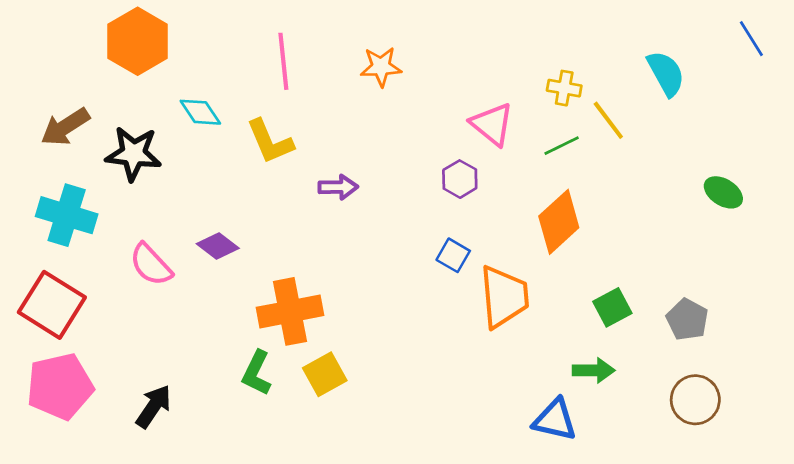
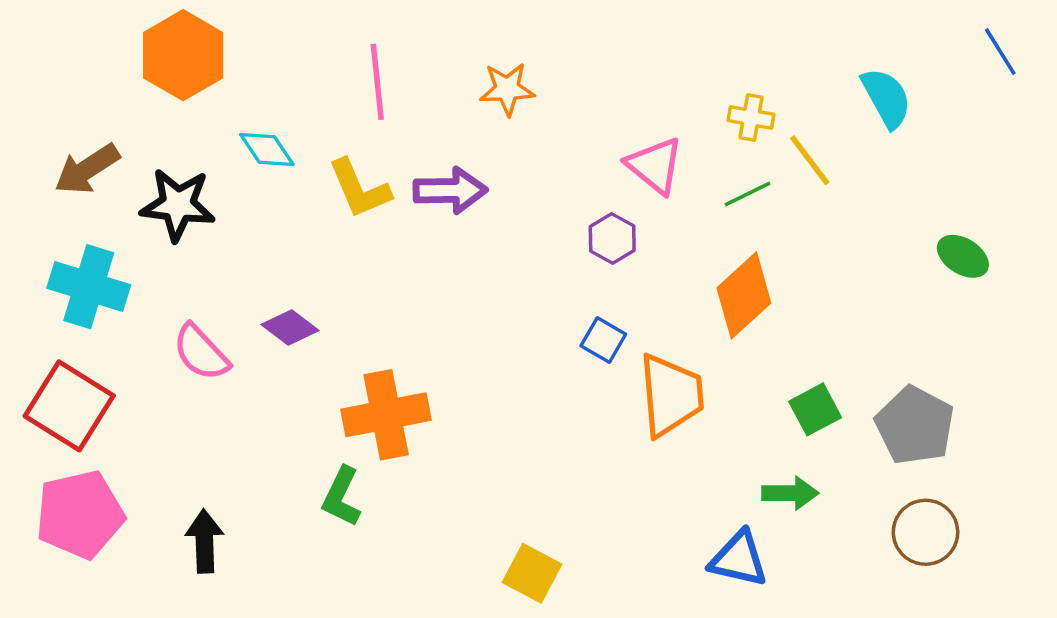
purple arrow: (338, 187) -> (450, 190), moved, size x1.4
gray pentagon: (687, 319) -> (915, 425), size x1.4
yellow square: (325, 374) -> (532, 573), moved, turned -33
black arrow: (154, 406) -> (204, 541), turned -36

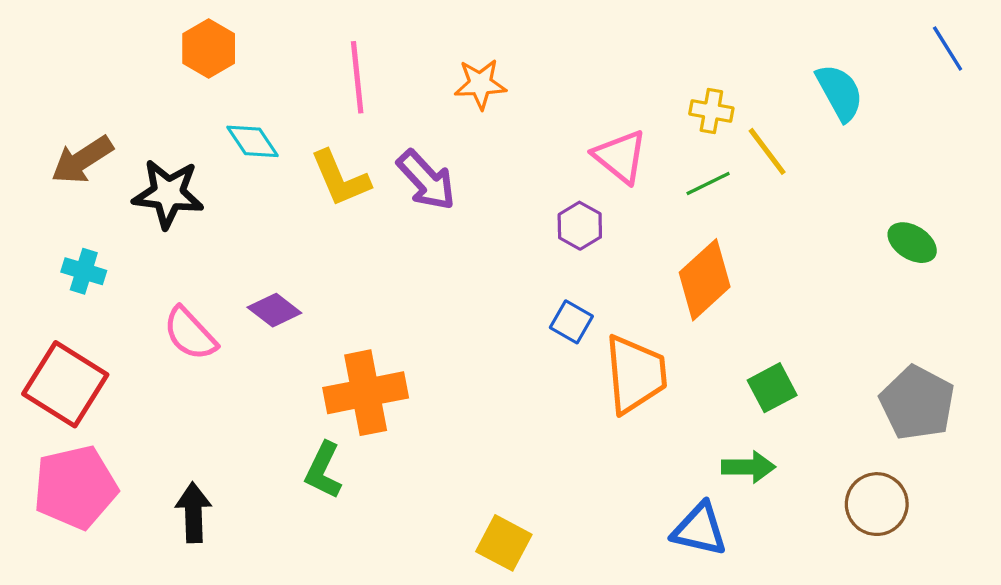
orange hexagon: (183, 55) -> (209, 49), moved, size x0.7
purple arrow: (450, 190) -> (426, 180), turned 48
cyan cross: (89, 287) -> (84, 271), size x0.6
gray pentagon: (915, 425) -> (917, 403), moved

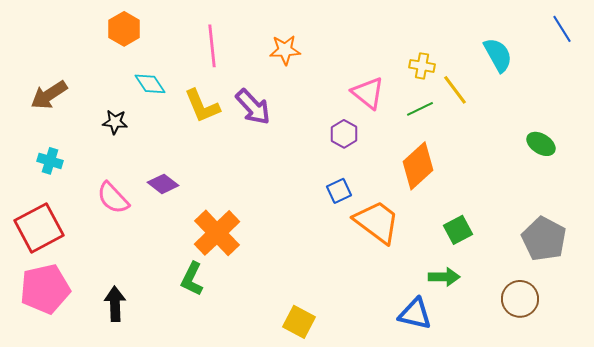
black star: (168, 194) -> (115, 122), moved, size x0.6
blue square: (571, 322) -> (339, 191), turned 35
orange trapezoid: (635, 374) -> (377, 222), turned -48
red square: (65, 384) -> (39, 228), turned 30
orange cross: (366, 393) -> (217, 233), turned -33

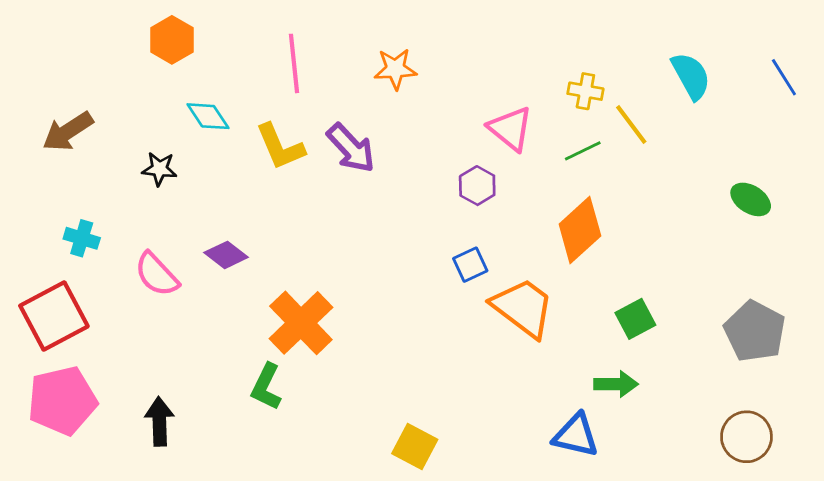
blue line: (562, 29) -> (784, 77), moved
cyan cross: (50, 161) -> (82, 238), moved
brown circle: (520, 299) -> (746, 437), moved

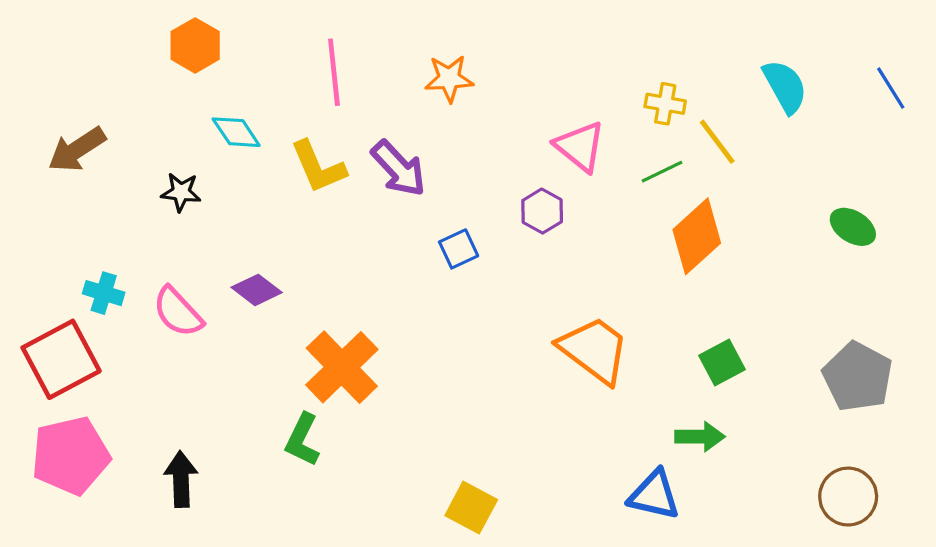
orange diamond: (580, 230) -> (697, 236), moved
cyan cross: (82, 238) -> (104, 293), moved
blue square: (470, 265) -> (459, 249), moved

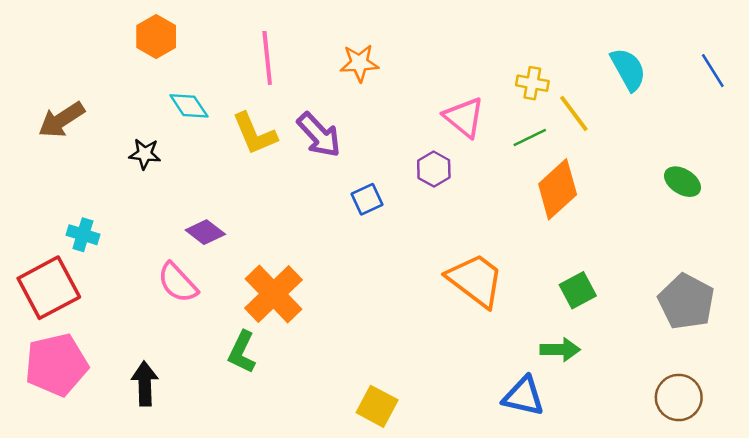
pink semicircle: (178, 312) -> (178, 283), moved

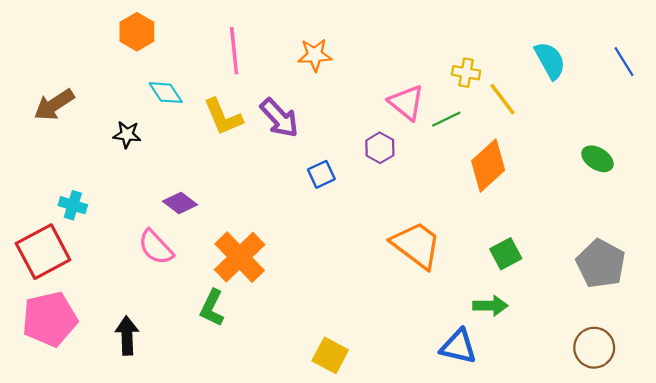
green line: (530, 137) -> (446, 119), moved

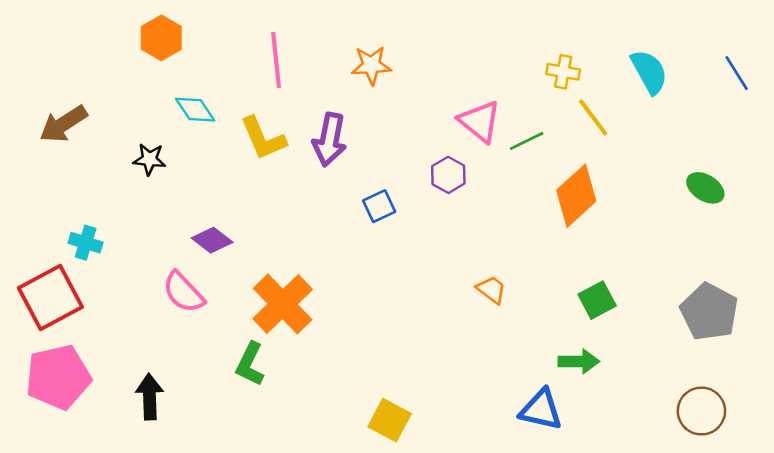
yellow cross: (466, 73) -> (563, 72), moved
purple arrow: (279, 118) -> (330, 140), turned 54
orange trapezoid: (416, 245) -> (491, 290), size x0.5

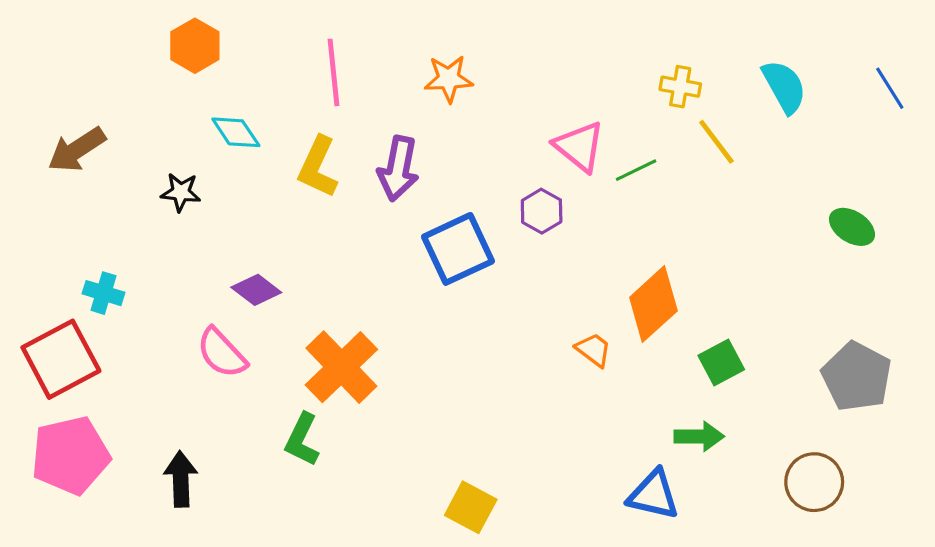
yellow L-shape: (263, 138) -> (318, 167), turned 48
orange diamond: (576, 196) -> (653, 304), moved
blue square: (379, 206) -> (458, 249), size x1.8
brown circle: (701, 411) -> (814, 482), moved

